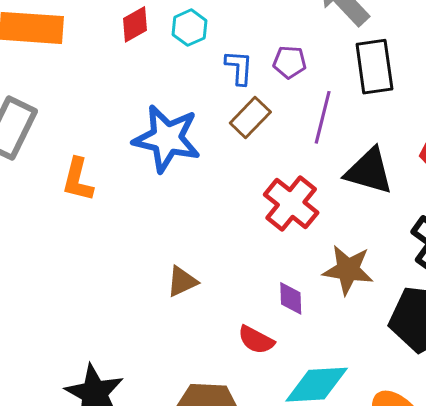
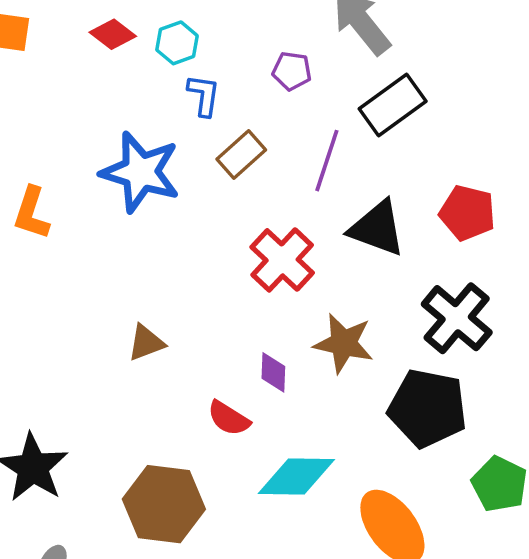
red diamond: (135, 24) -> (113, 34), turned 63
purple pentagon: (290, 62) -> (292, 71), moved
black rectangle: (374, 67) -> (393, 105), turned 58
blue L-shape: (239, 68) -> (204, 95), moved

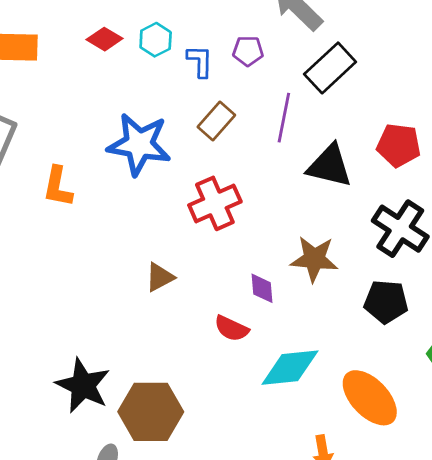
blue L-shape: (204, 95) -> (200, 61), moved
red cross: (282, 260) -> (215, 203), moved, turned 30
black pentagon: (428, 408) -> (386, 302), size x0.7
brown hexagon: (164, 504) -> (151, 412), moved

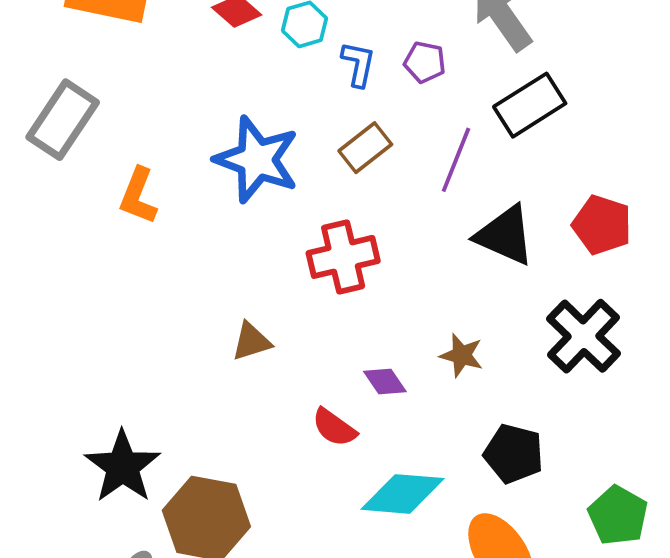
brown star: (314, 259) -> (462, 355), size x0.7
purple diamond: (262, 288) -> (385, 382), turned -40
black pentagon: (386, 302) -> (514, 454), moved

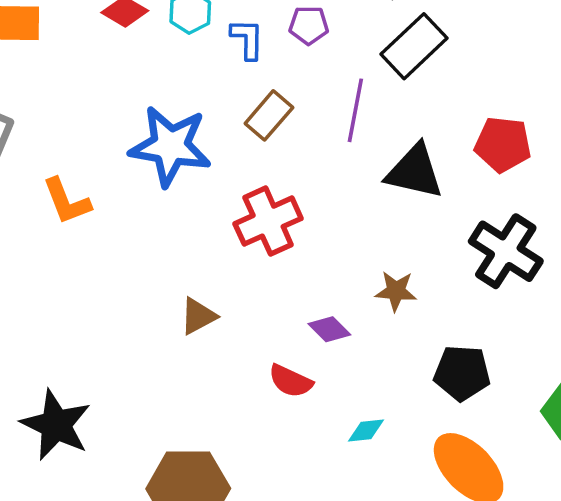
orange L-shape: (138, 196) -> (67, 201), turned -32
black star: (123, 467) -> (56, 425), moved
cyan diamond: (402, 494) -> (366, 430), size x0.5

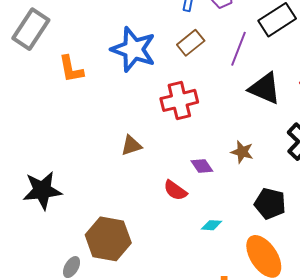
black star: (56, 425) -> (42, 190), turned 30

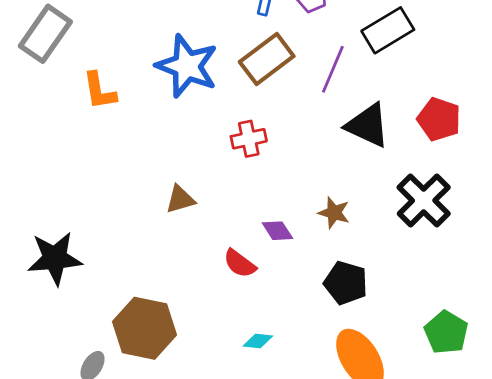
brown rectangle: (191, 43) -> (267, 59), size x1.4
red cross: (179, 100) -> (249, 139), size x0.7
black pentagon: (270, 204) -> (346, 283), moved
cyan diamond: (212, 225) -> (258, 341), moved

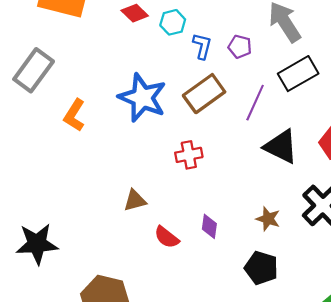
orange L-shape: (99, 91) -> (74, 115), turned 40
brown star: (334, 213) -> (268, 219), moved
purple diamond: (277, 231) -> (209, 226), turned 40
red semicircle: (240, 264) -> (167, 237), moved

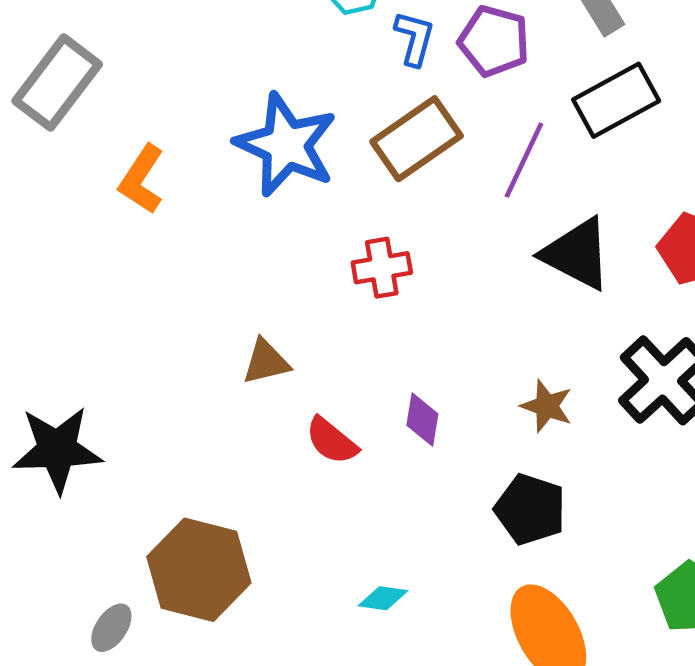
purple pentagon: (240, 47) -> (494, 41), size x1.4

